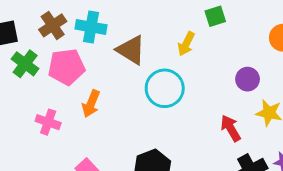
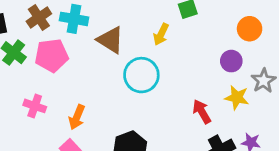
purple circle: (248, 79) -> (231, 61), moved
orange arrow: (91, 104) -> (77, 117), moved

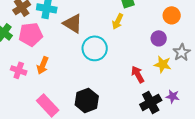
yellow arrow: (161, 34) -> (118, 21), moved
orange arrow: (77, 117) -> (43, 65), moved

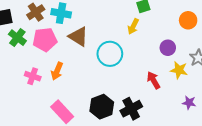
brown triangle: (73, 23) -> (78, 37), moved
purple circle: (159, 38) -> (168, 48), moved
black cross: (151, 102) -> (131, 109), moved

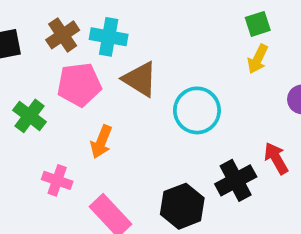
yellow arrow: (133, 26) -> (258, 59), moved
green cross: (17, 38) -> (29, 116), moved
pink cross: (33, 76) -> (57, 180), moved
black cross: (131, 109) -> (236, 180), moved

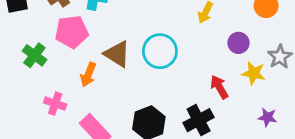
brown triangle: (140, 79) -> (117, 54), moved
black cross: (236, 180) -> (199, 120), moved

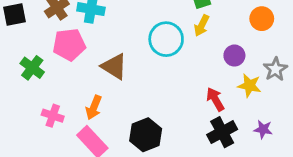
cyan circle: (160, 51) -> (166, 39), moved
orange arrow: (88, 75) -> (94, 107), moved
black cross: (199, 120) -> (222, 132), moved

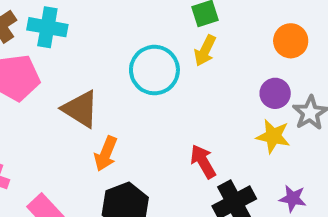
purple circle: (234, 56) -> (275, 93), moved
red arrow: (215, 99) -> (203, 161), moved
orange arrow: (94, 107) -> (106, 154), moved

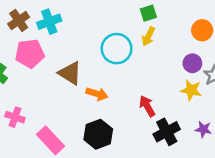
cyan cross: (47, 27) -> (49, 22), turned -30
orange arrow: (106, 154) -> (97, 94), moved, turned -95

